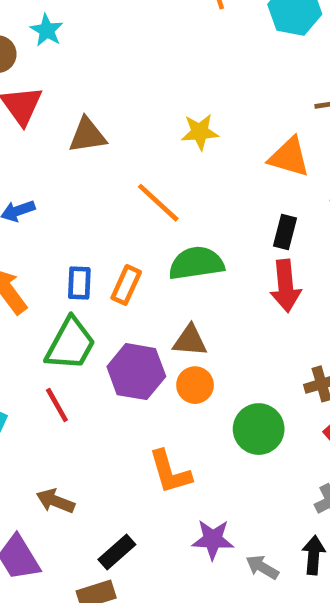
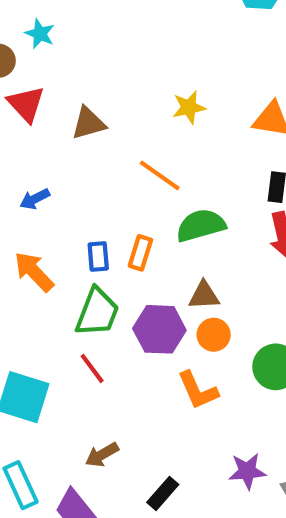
orange L-shape: (170, 472) -> (198, 390), moved
brown arrow: (55, 501) -> (102, 455), turned -44

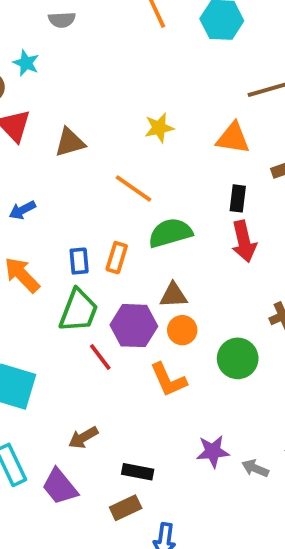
red line: (92, 368) -> (100, 357), moved
black rectangle: (163, 493) -> (138, 472), turned 60

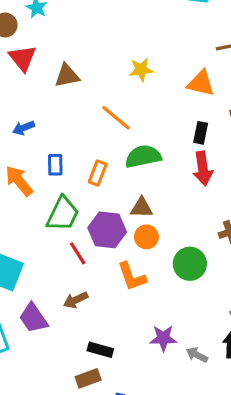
blue rectangle: (79, 261) -> (55, 165), moved
brown arrow: (83, 438) -> (76, 300), moved
purple trapezoid: (60, 487) -> (33, 318), moved

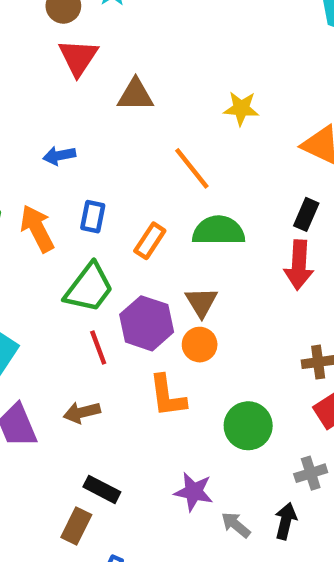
brown triangle: (142, 208) -> (201, 302), turned 45
green circle: (190, 264) -> (248, 426), moved
brown rectangle: (88, 378) -> (76, 526), turned -55

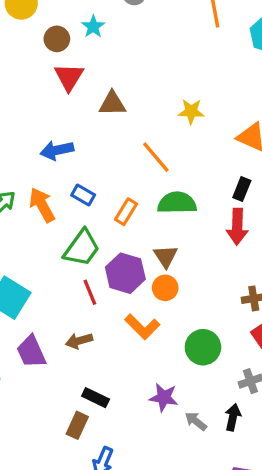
blue arrow: (59, 156) -> (57, 150), size x1.4
blue rectangle: (93, 217) -> (83, 195), turned -70
orange L-shape: (167, 396) -> (142, 327), turned -36

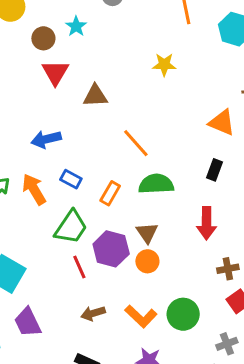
yellow star: (191, 111) -> (164, 65), moved
red arrow: (237, 227) -> (207, 223), moved
orange L-shape: (142, 327) -> (141, 316), moved
brown arrow: (79, 341) -> (93, 313), moved

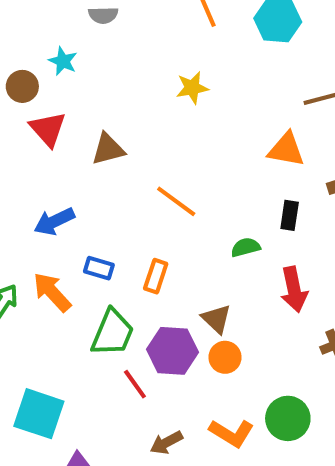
green semicircle: (156, 184) -> (246, 247), moved, size x0.6

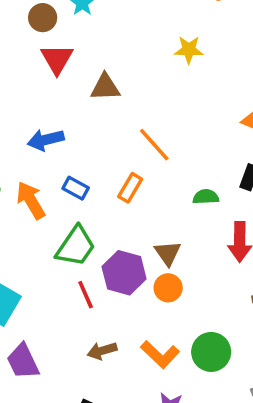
orange rectangle: (156, 276) -> (130, 188), moved

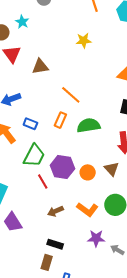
green semicircle: (206, 197) -> (89, 125), moved, size x1.6
brown triangle: (168, 253) -> (112, 169), moved

